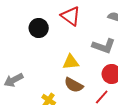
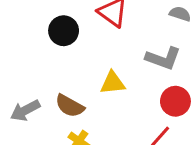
brown semicircle: (74, 85) -> (70, 106), moved

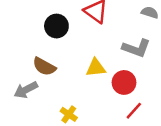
red circle: (175, 101) -> (124, 82), moved
brown semicircle: (70, 106) -> (44, 67), moved

